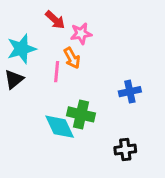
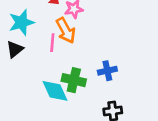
orange arrow: (72, 58) -> (66, 30), size x1.4
blue cross: (130, 92) -> (107, 71), moved

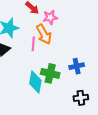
cyan diamond: (55, 91) -> (35, 82), turned 35

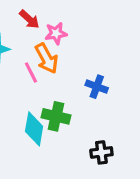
pink line: (33, 44) -> (31, 73), turned -32
blue cross: (77, 66) -> (97, 87), moved, turned 32

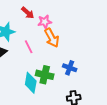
orange arrow: (47, 58) -> (52, 38), moved
blue cross: (97, 87) -> (70, 68), moved

